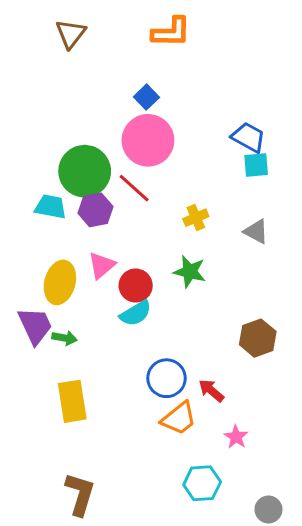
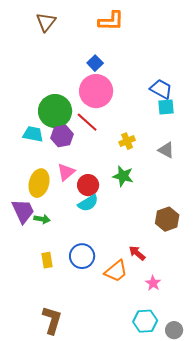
blue circle: (167, 378) -> (82, 256), moved
yellow rectangle: (72, 401) -> (47, 260), size x0.6
cyan hexagon: (202, 483) -> (145, 321), moved

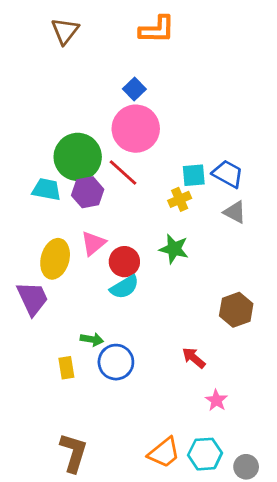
blue trapezoid: (161, 89) -> (228, 174), moved
cyan square: (166, 107) -> (194, 175), moved
green arrow: (42, 219) -> (92, 339), moved
orange trapezoid: (116, 271) -> (164, 453), moved

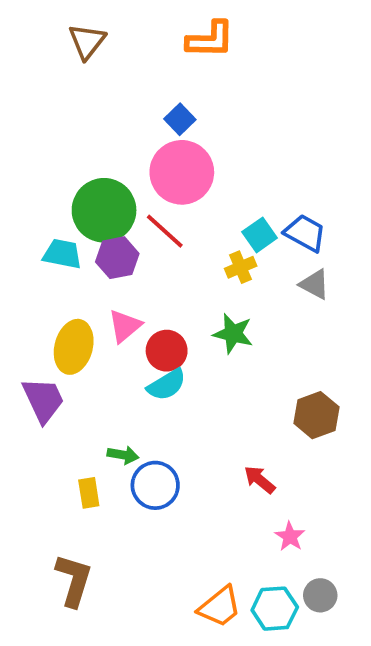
cyan square: (194, 175) -> (260, 235), turned -30
brown L-shape: (73, 453) -> (74, 580), moved
gray circle: (246, 467) -> (320, 595), moved

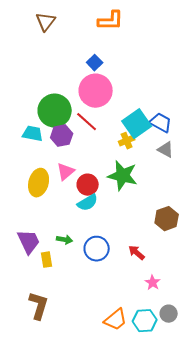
cyan square: (260, 235) -> (137, 124), size x1.6
green star: (233, 334) -> (123, 176), size x1.4
purple trapezoid: (43, 400) -> (29, 242), moved
blue circle: (155, 485) -> (97, 249), moved

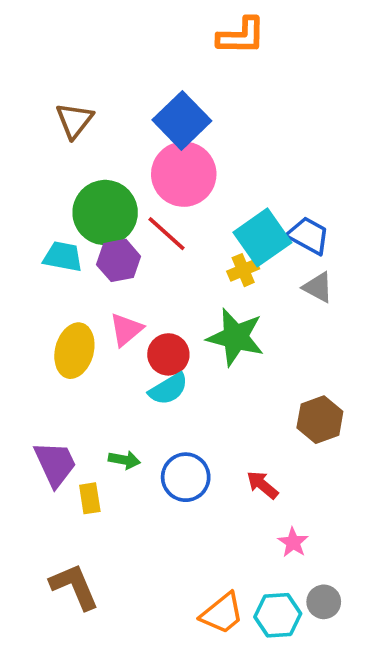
orange L-shape: (111, 21) -> (241, 36), moved
brown triangle: (46, 22) -> (74, 120), moved
blue square: (95, 63) -> (182, 120), size x1.8
brown L-shape: (39, 306) -> (74, 587), turned -40

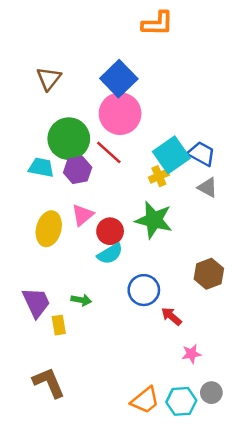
blue circle: (186, 477) -> (144, 290), moved
pink star: (293, 542) -> (191, 354), turned 30

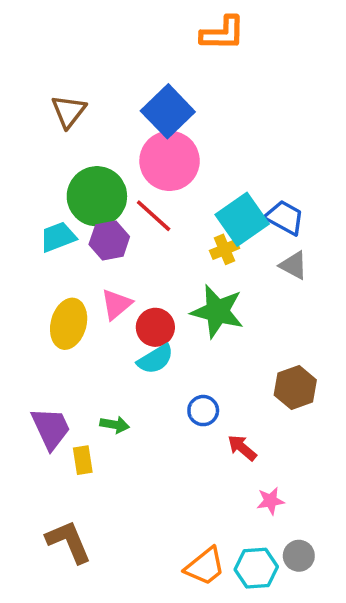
cyan trapezoid: (41, 167) -> (58, 237), turned -32
blue circle: (144, 290) -> (203, 411), size x0.7

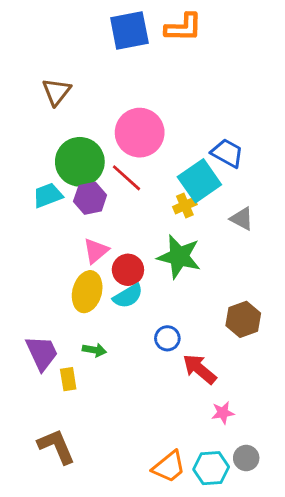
blue square: (168, 111) -> (129, 30), moved, turned 33
blue trapezoid: (285, 218) -> (227, 153), moved
yellow ellipse: (69, 324) -> (87, 292), moved
red arrow: (242, 448) -> (199, 369), size x1.4

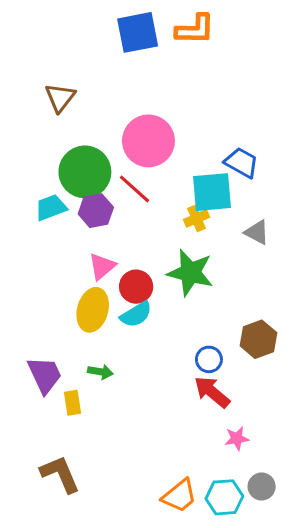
cyan square: (199, 181) -> (212, 192), turned 30
blue circle: (167, 338) -> (209, 359), moved

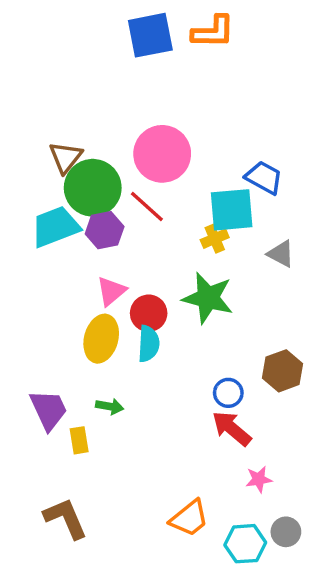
brown triangle: (60, 98) -> (66, 157), moved
cyan trapezoid: (51, 208) -> (55, 227), size x1.4
cyan semicircle: (136, 314) -> (149, 344), turned -56
orange trapezoid: (179, 496) -> (189, 518), moved

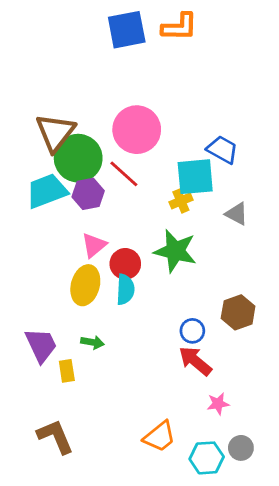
brown triangle: (66, 157) -> (55, 132), size x1.4

